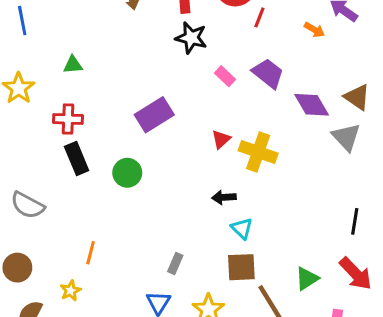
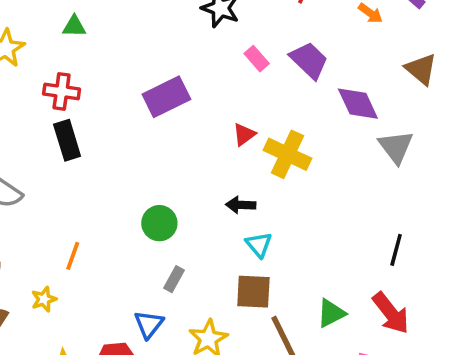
brown triangle: (357, 97) -> (421, 69), moved
green circle: (127, 173) -> (159, 223), moved

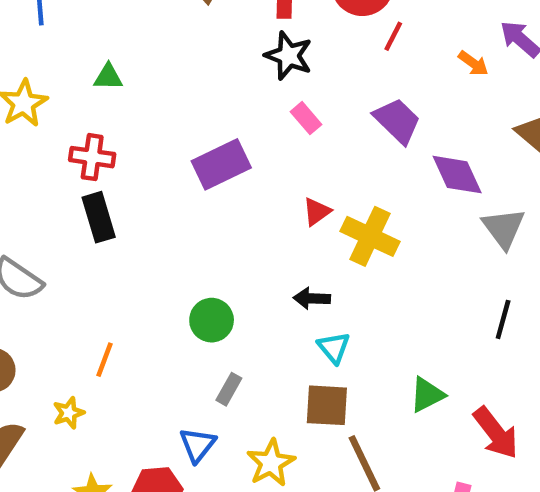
pink rectangle: (257, 59) -> (306, 118), moved
black line: (396, 250) -> (503, 319), moved
green triangle: (331, 313) -> (427, 395), moved

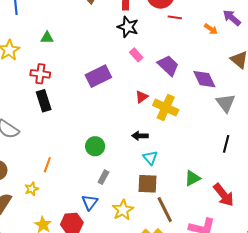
red line: (393, 36) -> (175, 17), turned 72
purple trapezoid: (397, 121) -> (168, 65), moved

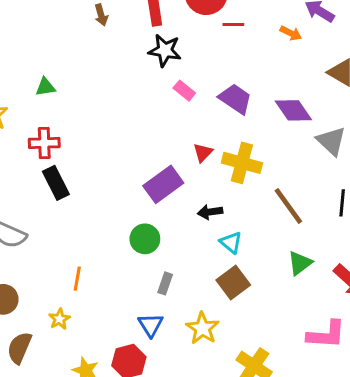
purple rectangle: (98, 76) -> (163, 184), moved
brown square: (147, 184) -> (233, 282), turned -30
brown line: (165, 210) -> (288, 206), moved

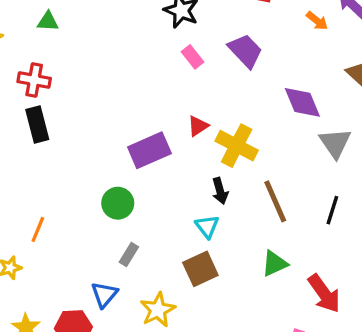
purple trapezoid: (235, 99) -> (245, 51), moved
black arrow: (210, 212) -> (220, 191), moved, turned -110

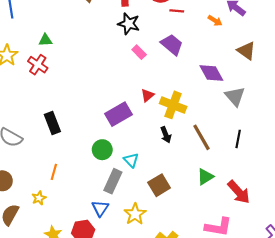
red cross: (34, 80) -> (38, 65), moved, turned 30
black rectangle: (37, 124) -> (52, 123), moved
cyan triangle: (207, 226) -> (131, 160), moved
gray rectangle: (129, 254) -> (113, 181), size x1.6

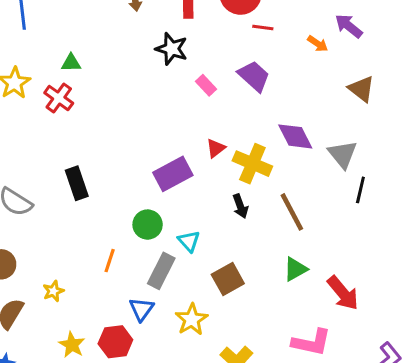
black star: (129, 24) -> (172, 49), moved
purple diamond: (211, 73) -> (295, 136), moved
black line: (238, 139) -> (360, 190), moved
orange line: (54, 172) -> (110, 261), moved

